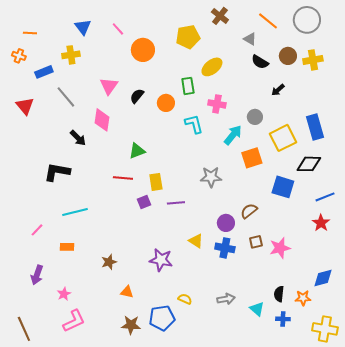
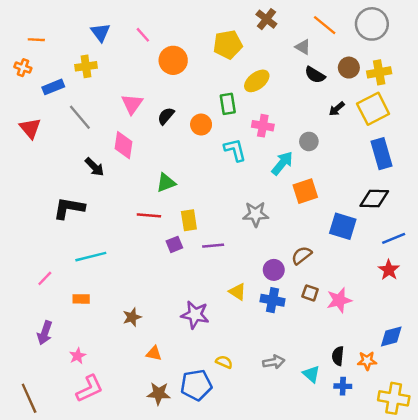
yellow square: (283, 138) -> (373, 109), moved
brown square: (256, 242) -> (310, 293), turned 32

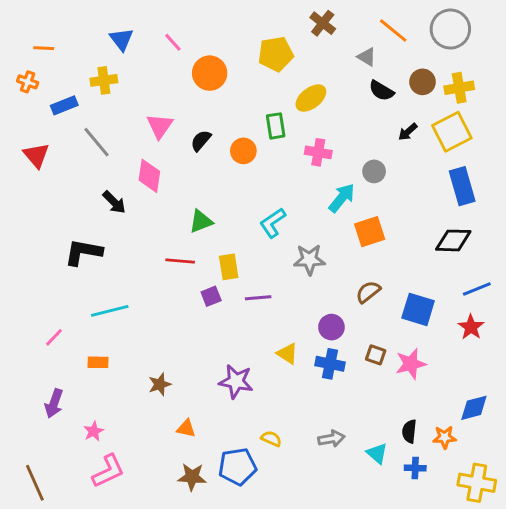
cyan L-shape: (235, 150) -> (273, 223), moved, turned -110
blue square: (343, 226) -> (418, 309), moved
brown semicircle: (302, 255) -> (368, 292), moved

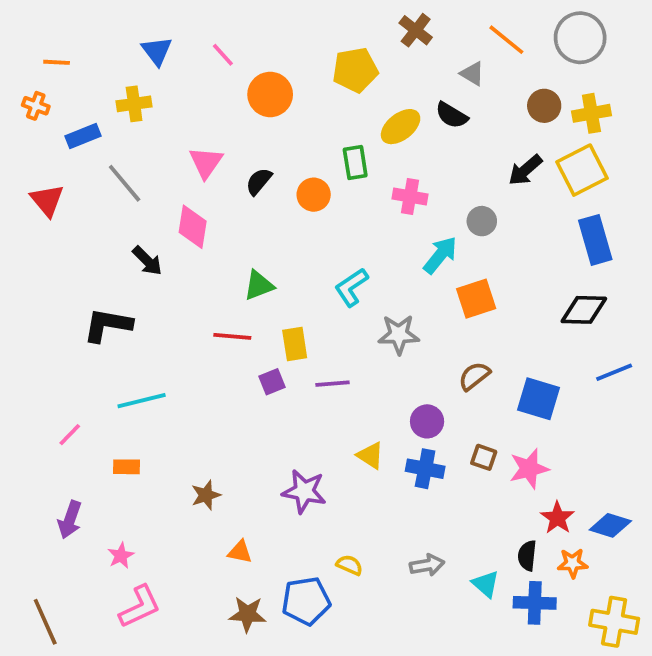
black semicircle: (381, 91) -> (452, 115), moved
black arrow: (408, 132) -> (525, 170), size x1.4
red star: (471, 327) -> (557, 518), moved
blue diamond: (474, 408) -> (610, 525), turned 32
blue cross: (415, 468) -> (535, 603), size x1.5

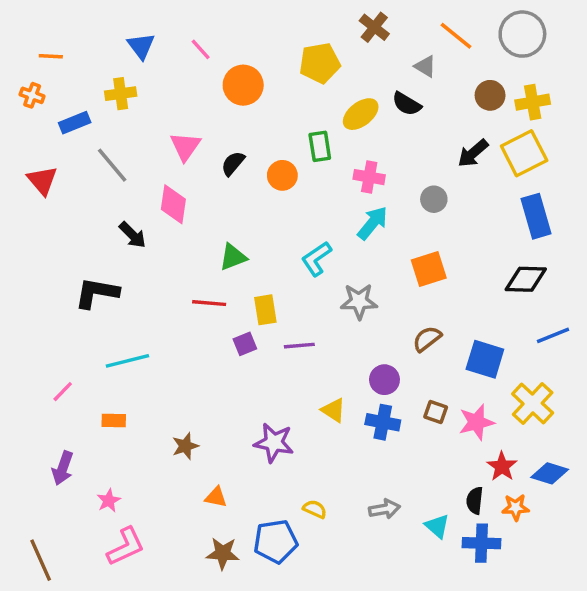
cyan arrow: (440, 255) -> (373, 223), moved
yellow cross: (614, 622) -> (533, 403), moved, turned 33

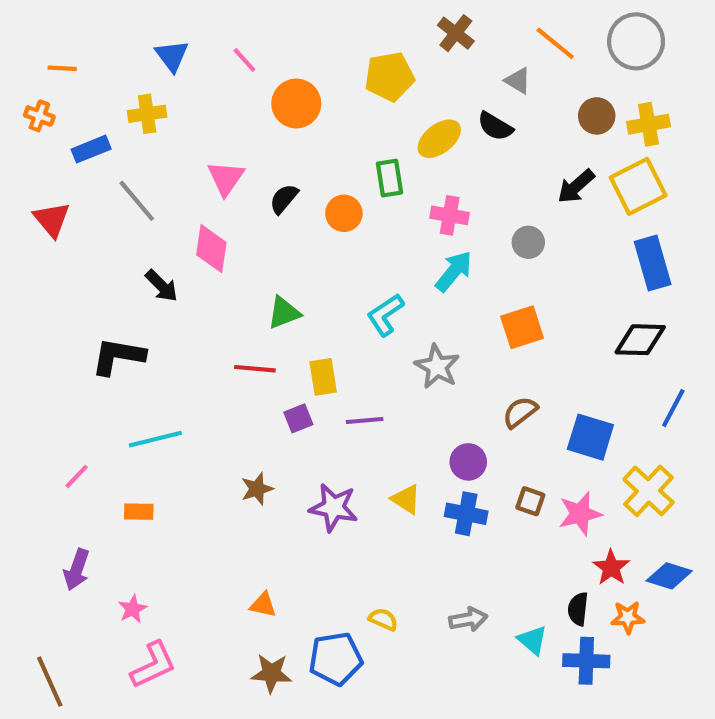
gray star: (359, 301) -> (437, 367), turned 30
blue line: (553, 335) -> (673, 408), turned -40
purple star: (274, 443) -> (334, 507), moved
brown star: (185, 446) -> (257, 489), moved

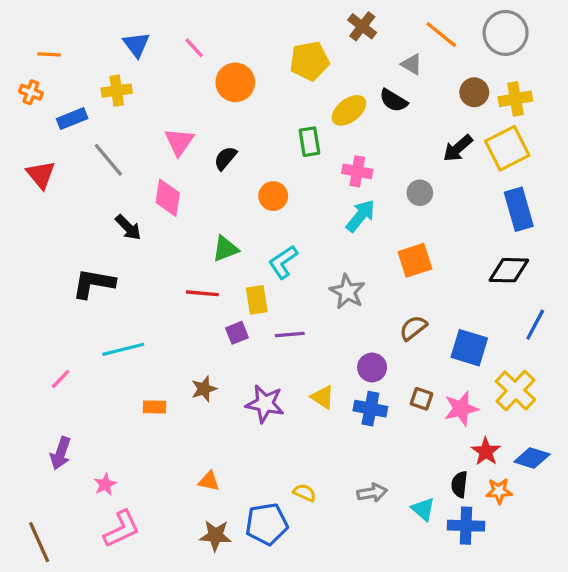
orange circle: (344, 213) -> (273, 196), moved
cyan L-shape: (385, 315) -> (283, 262), moved
orange rectangle: (139, 512) -> (155, 407), moved

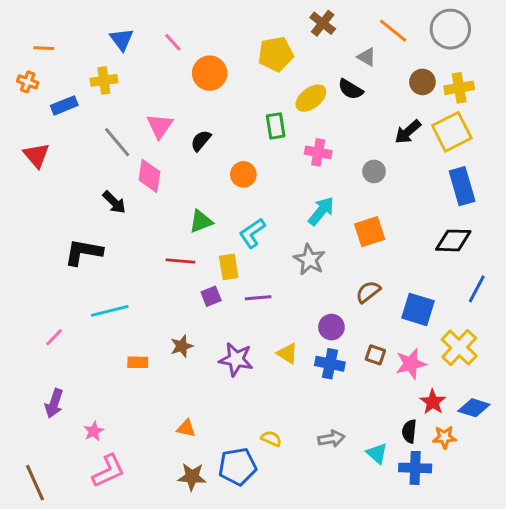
gray line: (108, 160) -> (117, 142), moved
cyan arrow: (361, 216) -> (321, 211), moved

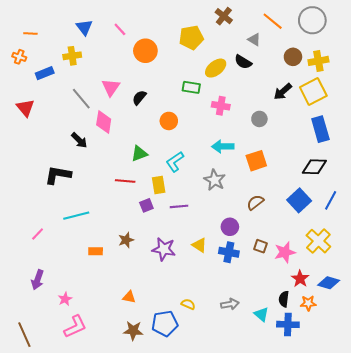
green rectangle: (276, 126) -> (191, 87), turned -72
cyan arrow: (321, 211) -> (223, 146), turned -130
blue square: (418, 309) -> (299, 200), moved, turned 30

